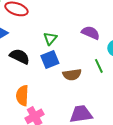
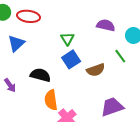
black semicircle: (20, 56) -> (40, 75), moved

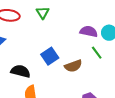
purple semicircle: (106, 25) -> (89, 31), moved
green triangle: (67, 39) -> (43, 13), moved

